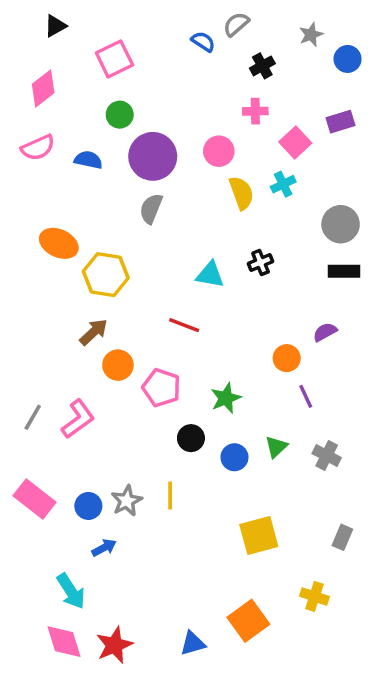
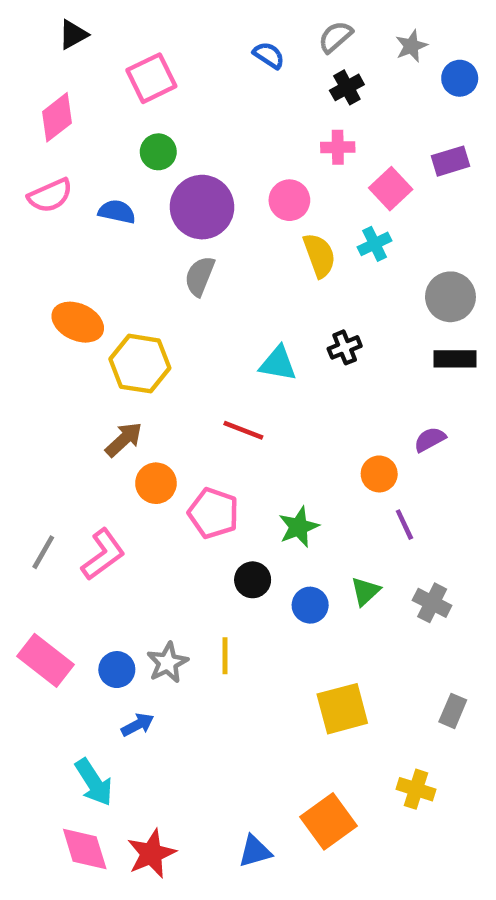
gray semicircle: (236, 24) -> (335, 37), moved

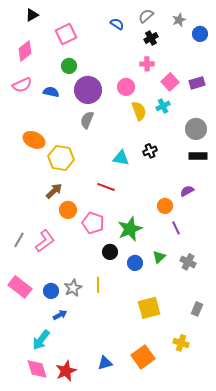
purple rectangle: (450, 161) -> (197, 83), moved
green star: (299, 527) -> (130, 229), size x1.4
cyan arrow: (94, 782) -> (41, 340), turned 70
blue triangle: (255, 851) -> (105, 363), moved

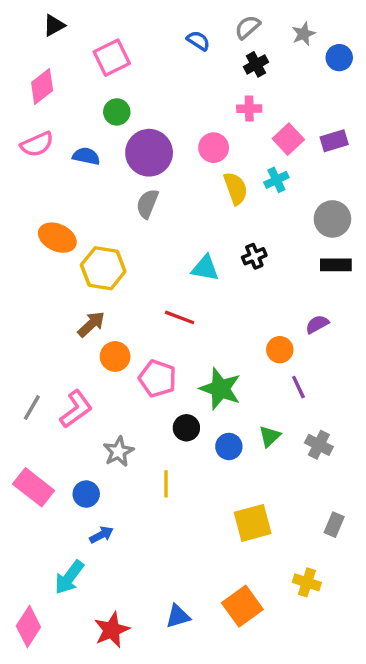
green star: (130, 229) -> (220, 389), turned -30
gray star: (73, 288) -> (118, 452), moved
pink diamond: (37, 369) -> (28, 626), moved, turned 50

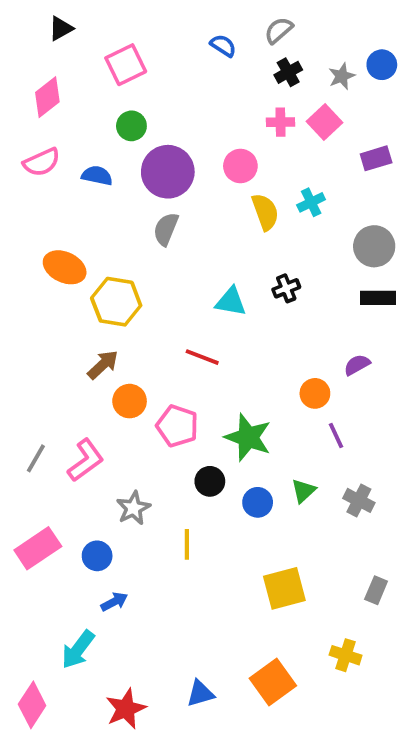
gray star: (304, 34) -> (342, 76), moved
pink square: (288, 139) -> (324, 122), moved
pink rectangle: (34, 487) -> (38, 548), turned -72

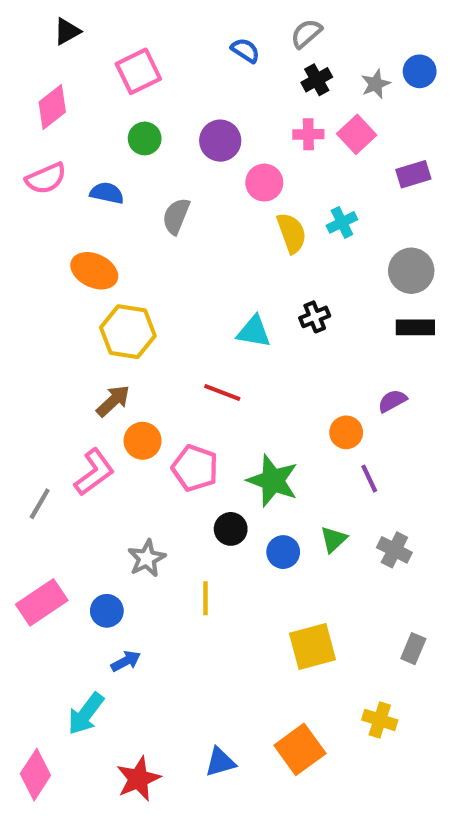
purple circle: (168, 172) -> (220, 141), moved, size x0.7
gray semicircle: (166, 229) -> (176, 216), moved
orange ellipse: (65, 267) -> (94, 271), moved
pink L-shape: (86, 460) -> (94, 472), moved

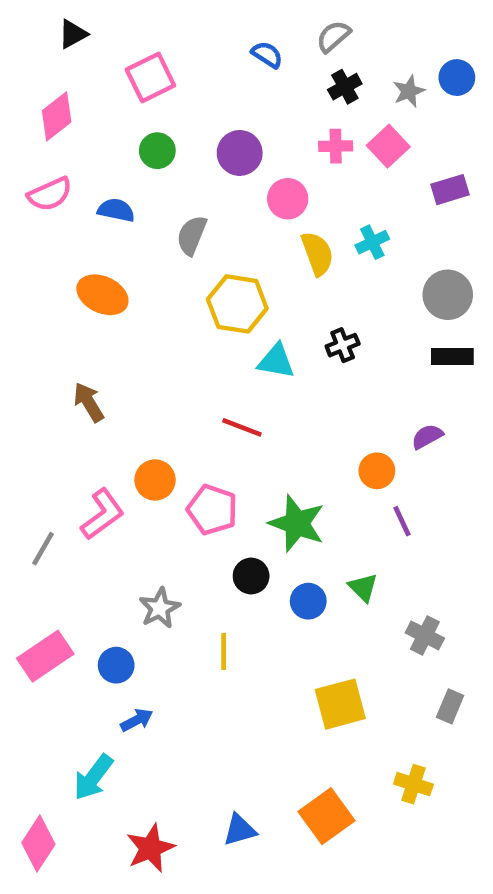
yellow hexagon: (128, 332) -> (237, 304), moved
brown arrow: (113, 401) -> (89, 402), moved, turned -78
green triangle: (334, 539) -> (363, 587), turned -32
gray cross: (394, 550) -> (425, 635), moved

